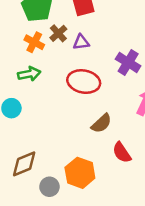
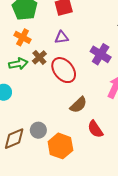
brown cross: (58, 33) -> (39, 57), moved
red ellipse: (84, 82) -> (64, 70), turned 40
gray circle: (49, 187) -> (38, 130), moved

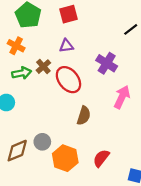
orange cross: (23, 37) -> (16, 46), moved
brown semicircle: (78, 105) -> (84, 116), turned -30
red semicircle: (95, 129) -> (101, 158), moved, turned 72

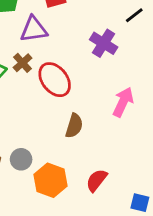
purple triangle: (66, 46) -> (34, 29), moved, size x1.5
purple cross: (107, 63) -> (104, 43), moved

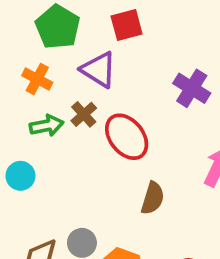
purple triangle: (34, 29) -> (99, 70), turned 40

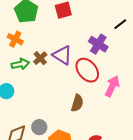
purple triangle: (99, 70) -> (62, 55), moved
red ellipse: (127, 137) -> (87, 70), moved

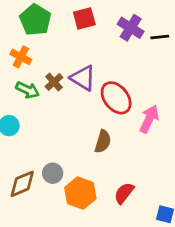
black line: (120, 24) -> (160, 37), turned 32
purple cross: (98, 44) -> (131, 28), moved
green arrow: (20, 64) -> (27, 90), turned 36

